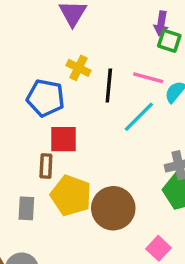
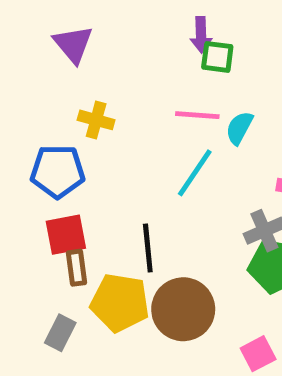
black line: (109, 86) -> (148, 248), moved
red square: (63, 139) -> (66, 235), moved
gray rectangle: (26, 208) -> (60, 333), turned 35
pink square: (158, 248) -> (258, 354), turned 30

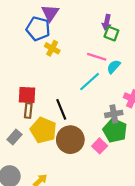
blue pentagon: (58, 171) -> (38, 29), moved
black line: (148, 248) -> (61, 109), turned -30
pink square: (258, 354) -> (100, 146), moved, turned -32

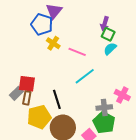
pink line: (97, 57) -> (77, 52), moved
cyan semicircle: (114, 67) -> (110, 49), moved
yellow pentagon: (43, 130) -> (39, 117), turned 30
gray rectangle: (14, 137) -> (16, 93), moved

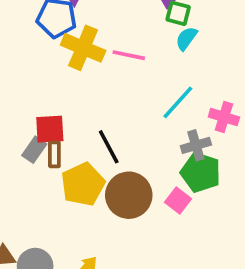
yellow cross: (53, 43) -> (83, 48), size x1.6
cyan line: (85, 76) -> (178, 102), moved

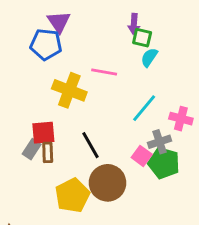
yellow cross: (83, 48) -> (69, 90), moved
yellow pentagon: (83, 184) -> (72, 195), moved
pink square: (178, 201) -> (142, 156), moved

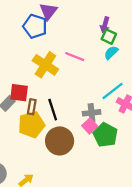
cyan line: (144, 108) -> (113, 91), moved
gray cross: (159, 142) -> (92, 113), moved
brown rectangle: (48, 152) -> (32, 107), moved
yellow pentagon: (72, 195) -> (31, 125), moved

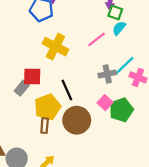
pink line: (75, 57) -> (97, 39), moved, turned -54
brown rectangle: (32, 107) -> (45, 126), moved
gray cross: (92, 113) -> (107, 74), moved
green pentagon: (105, 135) -> (121, 110), turned 30

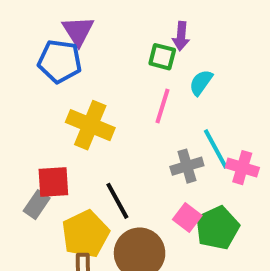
green square: (115, 13) -> (162, 57), moved
pink line: (97, 39) -> (162, 106), turned -30
cyan line: (124, 66) -> (216, 149), turned -70

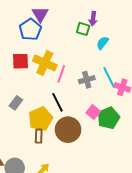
blue pentagon: (60, 61) -> (30, 30), turned 30
pink line: (162, 106) -> (61, 74), moved
gray cross: (187, 166) -> (87, 80), moved
red square: (53, 182) -> (20, 61), moved

